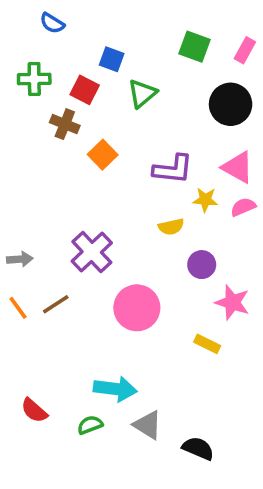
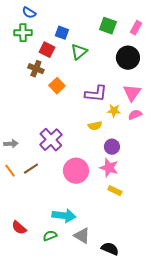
green cross: (34, 79) -> (23, 33), moved
pink triangle: (238, 167) -> (132, 93), turned 36
pink star: (232, 302) -> (109, 168), moved

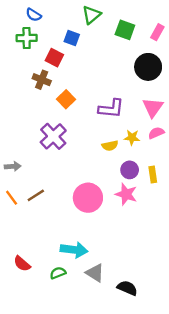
green triangle: (79, 52) -> (91, 15), moved
yellow star: (114, 111) -> (132, 138), moved
purple cross: (51, 140) -> (53, 136), moved
yellow rectangle: (115, 191) -> (153, 175), moved, turned 56

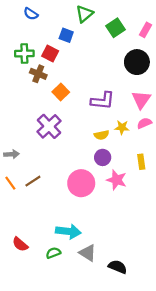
green square: (125, 30) -> (115, 28), turned 36
green cross: (27, 38) -> (24, 53), moved
purple circle: (130, 170) -> (103, 157), moved

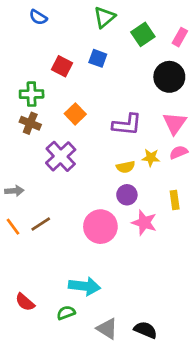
blue square: (66, 35) -> (98, 58), moved
green cross: (24, 53) -> (32, 94), moved
brown cross: (38, 74) -> (30, 123), moved
gray triangle: (88, 253) -> (107, 329), moved

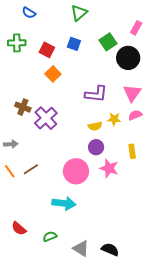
green square: (143, 34) -> (108, 42), moved
green cross: (32, 94) -> (17, 43), moved
orange square: (75, 114) -> (53, 74), moved
brown cross: (30, 123) -> (23, 107), moved
cyan arrow: (85, 286) -> (64, 203), moved

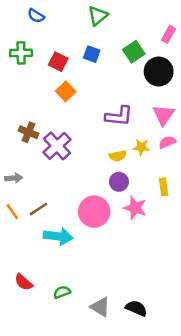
cyan arrow: (64, 203) -> (58, 236), moved

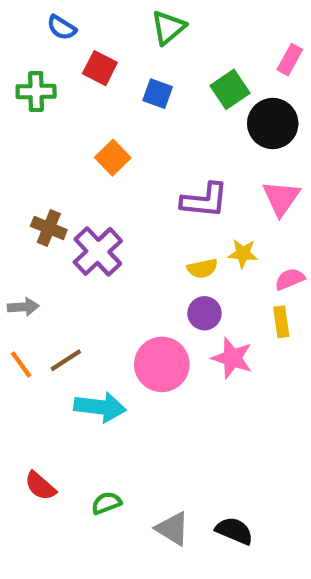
red square: (58, 62) -> (100, 68), moved
pink semicircle: (167, 142) -> (290, 279), moved

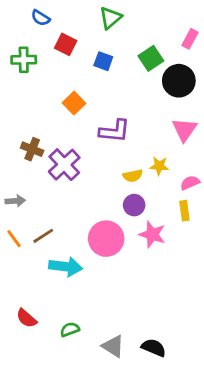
purple L-shape: (204, 200) -> (115, 131), moved

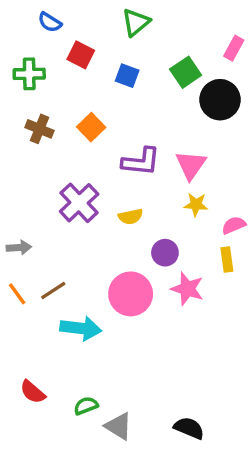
pink triangle: (184, 130) -> (191, 165), moved
brown cross: (32, 149) -> (39, 129), moved
yellow semicircle: (133, 176) -> (131, 217), moved
gray triangle: (113, 346) -> (119, 426), moved

